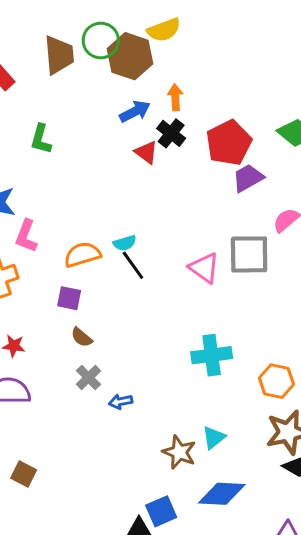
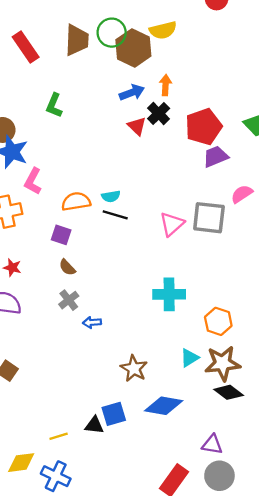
black line: (133, 265) -> (115, 215), turned -45
pink triangle: (204, 268) -> (172, 224), turned 36
cyan triangle: (214, 437) -> (190, 358), moved

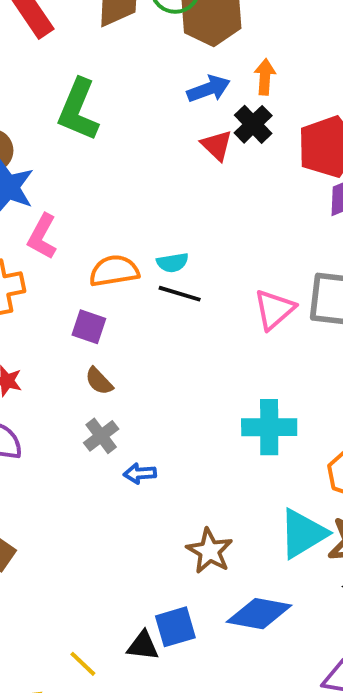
green L-shape: (54, 105) -> (78, 110), size x1.5
cyan triangle: (190, 358) -> (303, 534), size x1.6
yellow line: (59, 436) -> (83, 664), turned 60

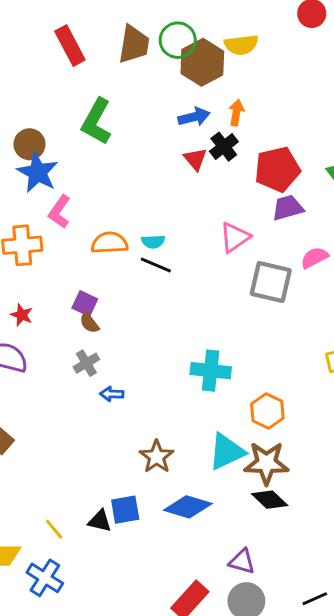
pink triangle: (274, 309) -> (235, 237), moved
purple square: (89, 327) -> (85, 304), moved

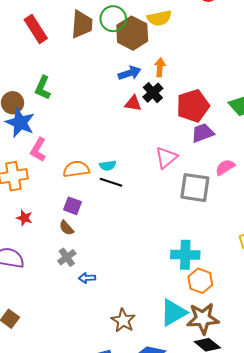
green L-shape: (96, 121) -> (43, 88), moved, size x0.7
red triangle: (195, 159) -> (133, 103), turned -36
purple square: (85, 304) -> (72, 206), moved
red star: (22, 315) -> (24, 218), moved
cyan cross: (211, 371) -> (185, 255), moved

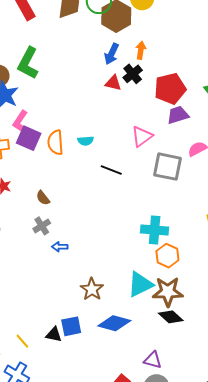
blue arrow: (130, 73) -> (112, 54), turned 130
green L-shape: (43, 88) -> (28, 63), size x1.4
orange semicircle: (76, 169) -> (55, 142), turned -90
black line: (111, 182) -> (111, 170), moved
purple square: (72, 206) -> (29, 138), moved, size x1.4

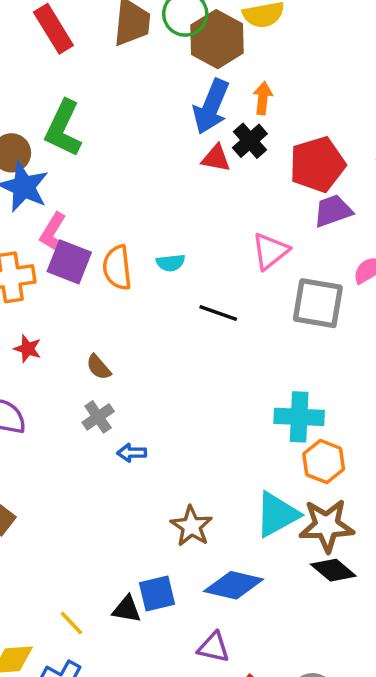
blue arrow: (112, 54) -> (211, 107), size x1.4
purple triangle: (153, 360) -> (213, 647), moved

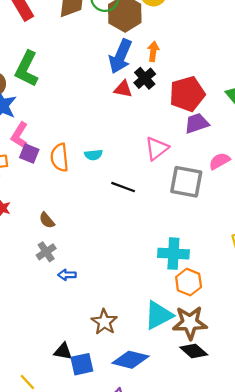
purple square: (69, 262) -> (29, 153), size x0.7
black triangle: (127, 609) -> (63, 351), moved

